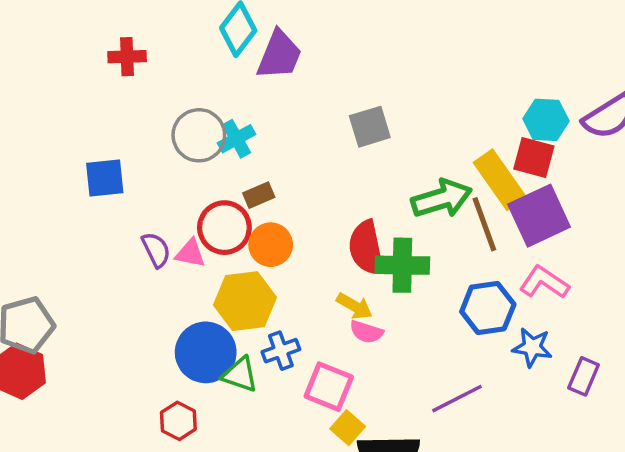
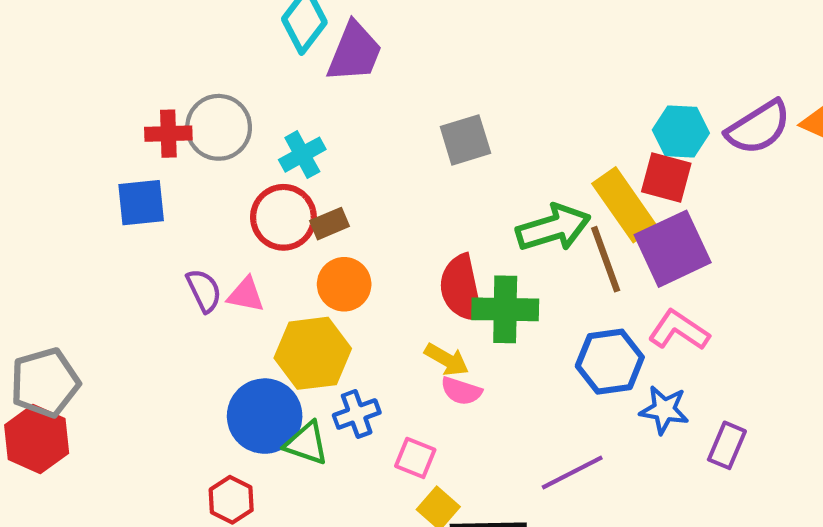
red cross: (127, 57) -> (168, 134), moved
gray circle: (199, 135) -> (219, 127), moved
red circle: (224, 228) -> (283, 217), moved
pink square: (329, 387) -> (415, 458), size x0.7

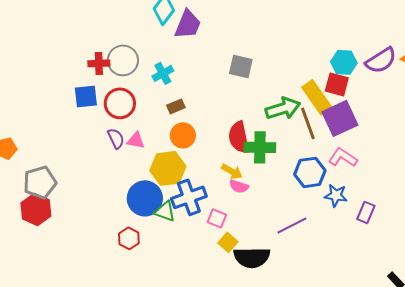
gray square: (465, 140) -> (241, 66), turned 30
red circle: (283, 217) -> (120, 103), moved
blue cross: (357, 414) -> (189, 197), size x1.6

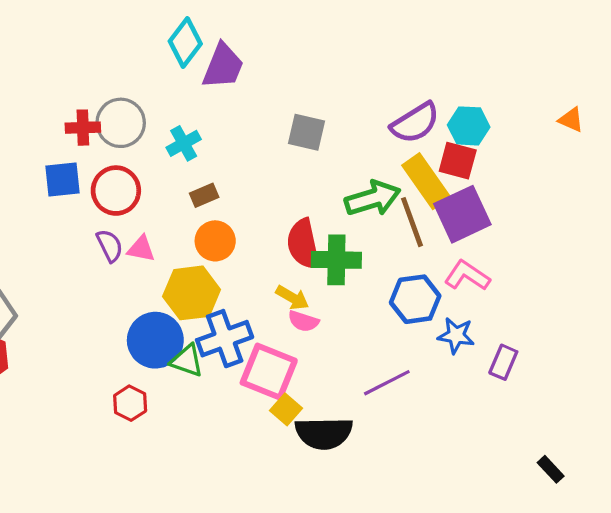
purple semicircle: (381, 60) -> (415, 123), moved
pink square: (217, 218) -> (269, 372), size x1.8

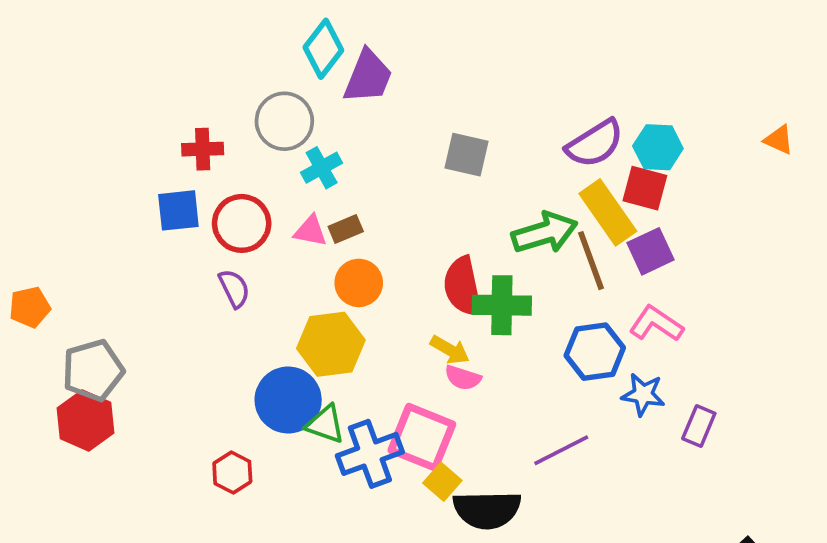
gray circle: (121, 123) -> (284, 121), moved
purple square: (462, 214) -> (651, 251), size x0.7
pink triangle: (141, 249) -> (310, 231), moved
blue cross: (225, 339) -> (370, 454), moved
red hexagon: (130, 403) -> (232, 472), moved

